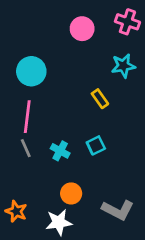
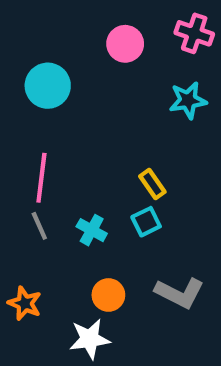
cyan circle: (31, 71) -> (48, 86), moved
yellow rectangle: (100, 99) -> (152, 184), moved
gray L-shape: (118, 210) -> (180, 293), moved
orange star: (16, 211) -> (25, 303), moved

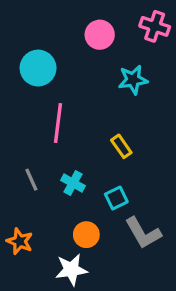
cyan star: (188, 100) -> (133, 80), moved
pink line: (41, 178) -> (58, 123), moved
cyan square: (146, 222) -> (116, 198), moved
gray L-shape: (180, 293) -> (143, 233), turned 33

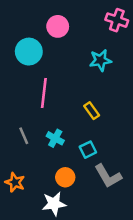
pink circle: (100, 35) -> (58, 26), moved

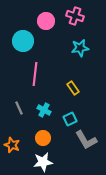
pink cross: (117, 20) -> (75, 16), moved
orange circle: (65, 177) -> (43, 138), moved

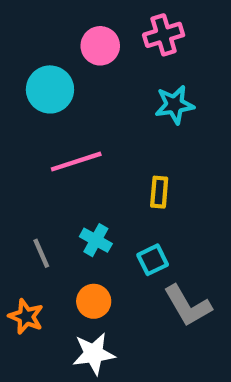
pink cross: (75, 16) -> (164, 35), turned -36
pink line: (35, 74) -> (76, 162), turned 65
yellow rectangle: (73, 88) -> (159, 192), turned 40
gray line: (19, 108) -> (41, 253), moved

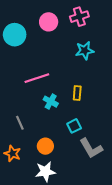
cyan circle: (50, 89) -> (15, 35), moved
cyan cross: (96, 240) -> (51, 102), moved

